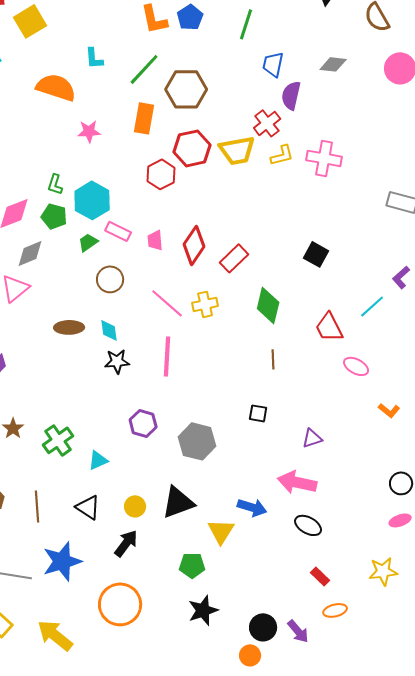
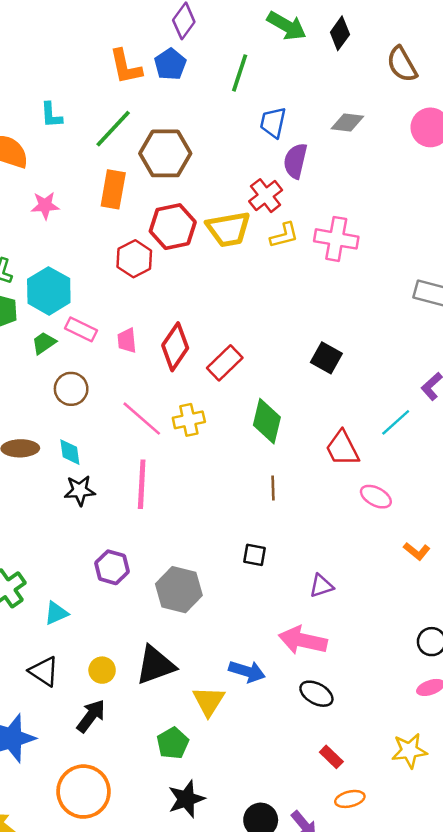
green pentagon: (192, 565) -> (173, 743), turned -30

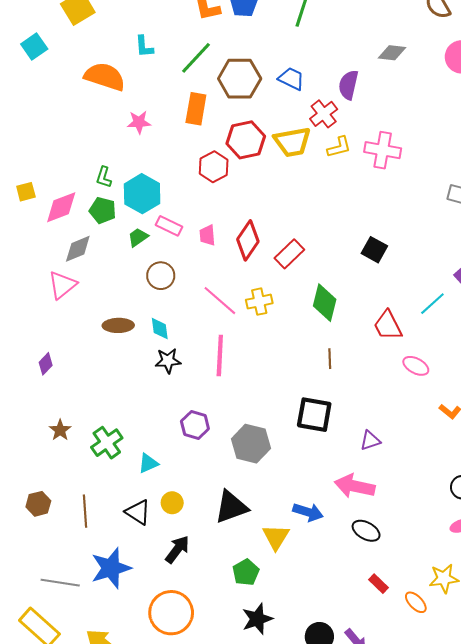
blue trapezoid: (273, 122) -> (291, 79), moved, turned 104
black square: (254, 555) -> (314, 415), size x1.8
yellow circle: (102, 670) -> (172, 503), moved
orange ellipse: (350, 799) -> (416, 602), moved, turned 60

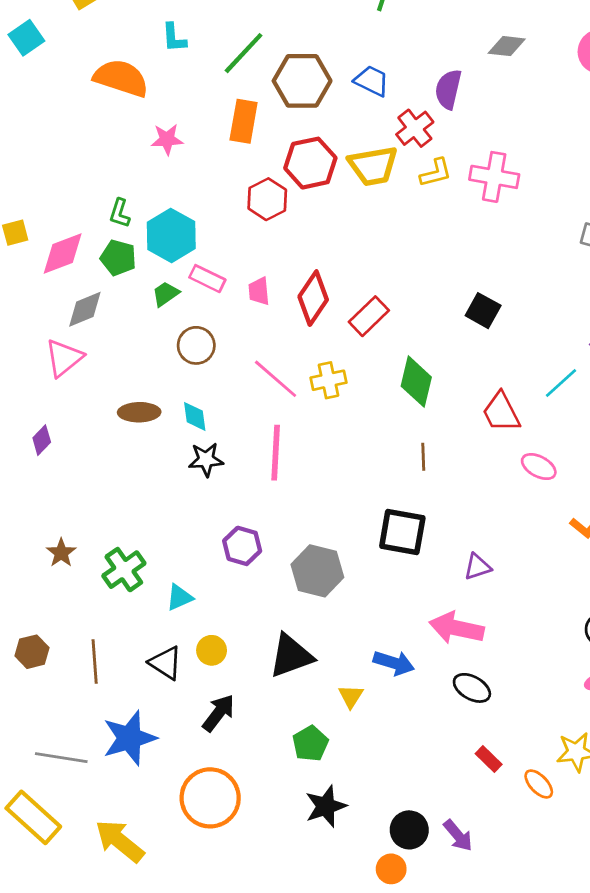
purple diamond: (46, 364) -> (42, 440), moved
yellow triangle: (276, 537) -> (351, 696), size x0.7

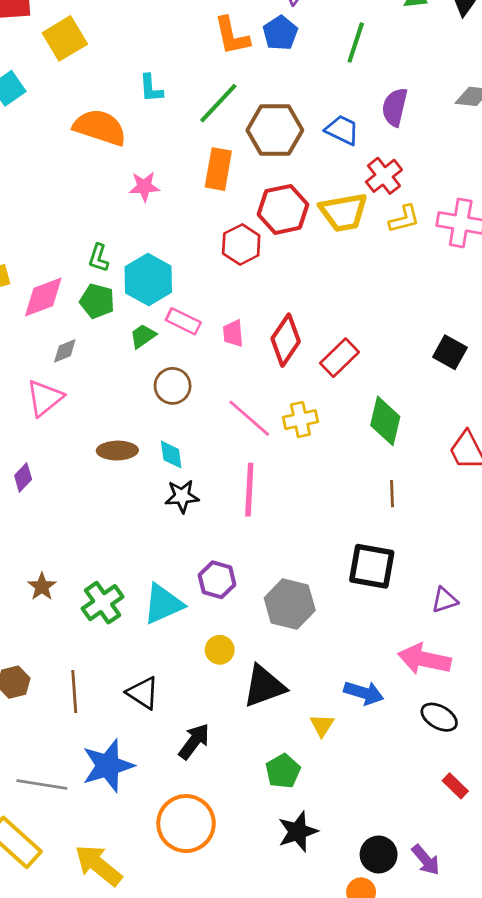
purple semicircle: (448, 89) -> (395, 107), moved
gray diamond: (85, 309) -> (65, 351), size x0.7
cyan triangle: (180, 597) -> (163, 604), moved, size x1.6
yellow circle: (212, 650) -> (220, 650), moved

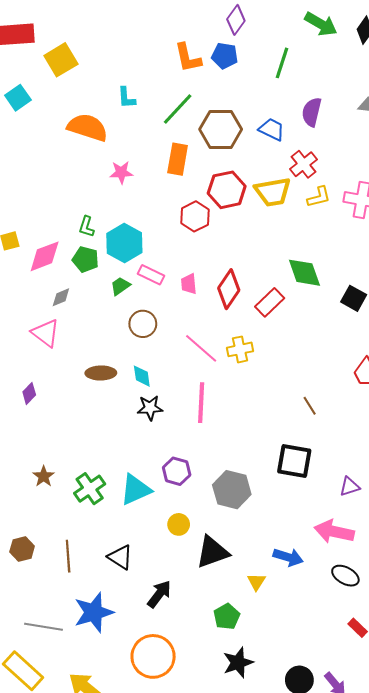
blue pentagon: (280, 33) -> (225, 56), turned -30
pink triangle: (45, 398) -> (46, 333), turned -44
green diamond: (385, 421) -> (304, 273), moved, turned -33
brown line: (392, 494) -> (310, 406), turned -30

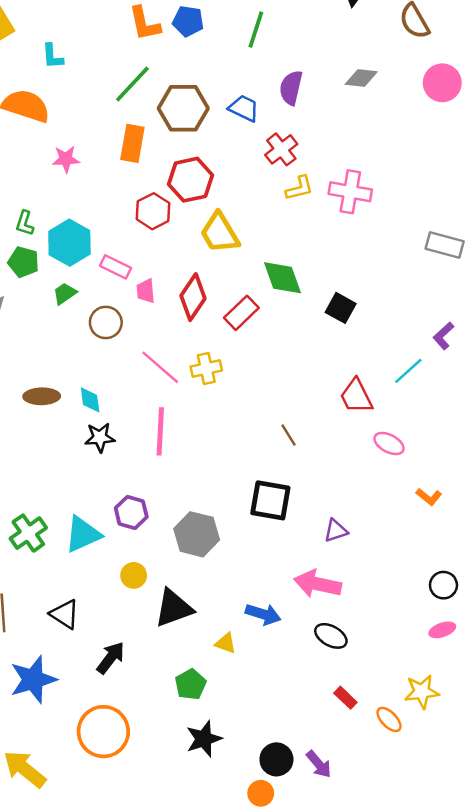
cyan L-shape: (126, 98) -> (53, 56), moved
yellow trapezoid: (273, 192) -> (220, 233), moved, turned 69
pink rectangle: (151, 275) -> (115, 267), moved
brown circle: (143, 324) -> (106, 322), moved
yellow triangle: (256, 582) -> (226, 643), turned -42

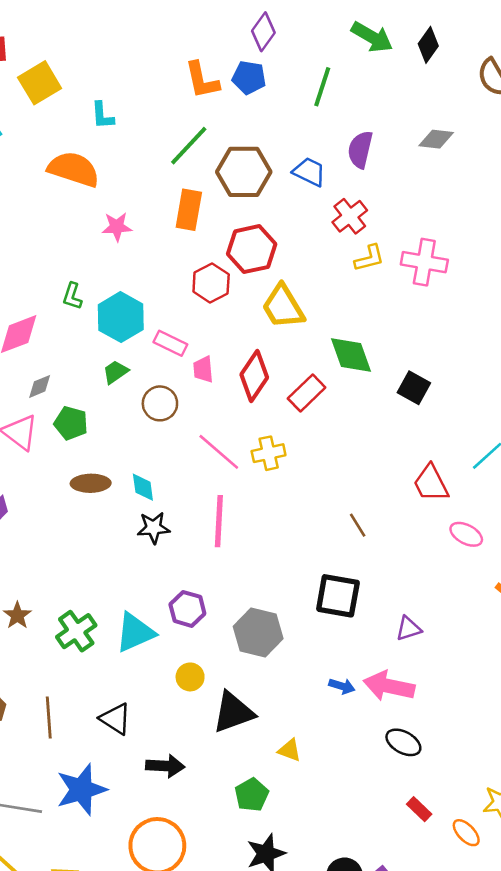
green pentagon: (23, 262) -> (71, 423), moved
blue arrow: (263, 614) -> (342, 686), moved, size x0.7
black arrow: (111, 658) -> (165, 766), turned 56

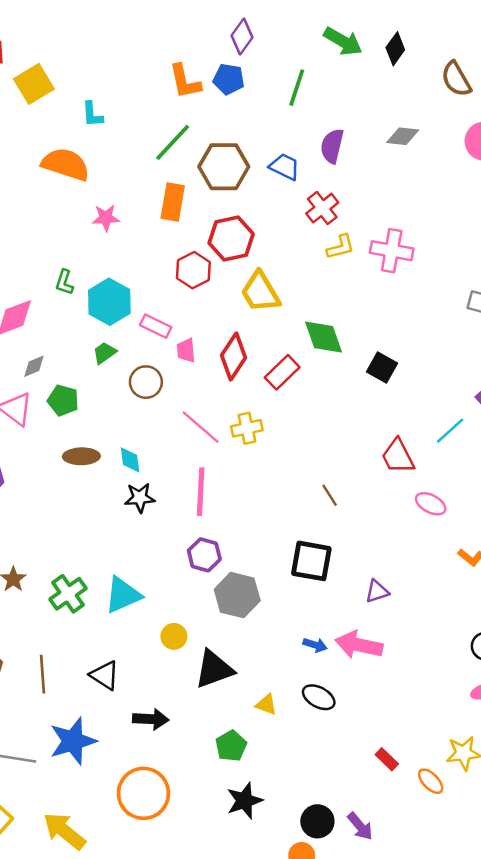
purple hexagon: (187, 609) -> (204, 555), moved
black ellipse: (403, 742) -> (319, 697), moved

